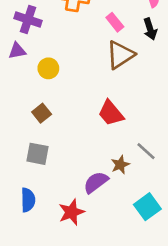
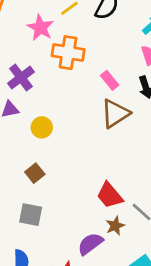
purple cross: (28, 20) -> (21, 78), turned 35
red trapezoid: (111, 113) -> (110, 195), moved

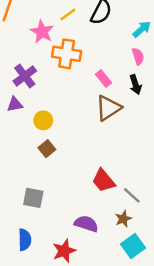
brown square: (35, 173) -> (47, 149), moved
brown star: (115, 226) -> (123, 219), moved
purple semicircle: (90, 244) -> (86, 224), turned 55

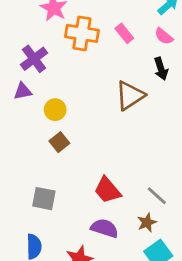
pink semicircle: (138, 56) -> (164, 36), turned 147
pink rectangle: (104, 78) -> (124, 33), moved
red trapezoid: (104, 181) -> (107, 190), moved

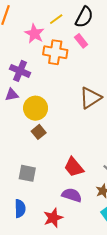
pink rectangle: (124, 33) -> (81, 41), moved
purple cross: (34, 59) -> (20, 71), turned -30
yellow circle: (55, 110) -> (36, 108), size x1.5

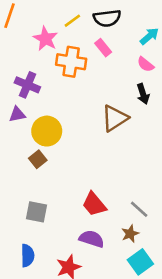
black semicircle: (84, 17) -> (107, 18), turned 55
brown square: (39, 132) -> (38, 159), moved

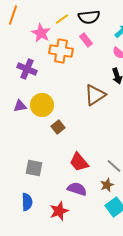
purple triangle: (17, 114) -> (20, 106), moved
brown square: (38, 159) -> (58, 127), moved

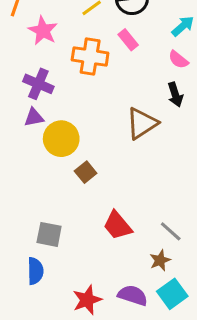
pink star: (41, 33) -> (43, 31), moved
purple triangle: (20, 106) -> (34, 117), moved
purple semicircle: (77, 189) -> (133, 295), moved
blue semicircle: (27, 202) -> (35, 271), moved

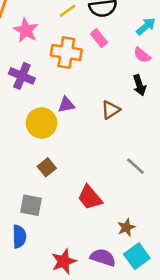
purple triangle: (34, 117) -> (66, 105), moved
brown triangle: (142, 123) -> (111, 110), size x0.7
brown square: (86, 172) -> (47, 167), moved
gray line: (171, 231) -> (135, 166), moved

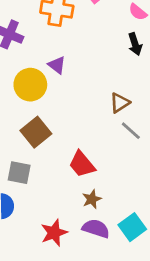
purple triangle: (66, 105) -> (57, 65), turned 48
brown triangle: (111, 110) -> (120, 103), moved
brown square: (47, 167) -> (36, 132), size x1.5
brown star: (126, 227) -> (92, 199), moved

